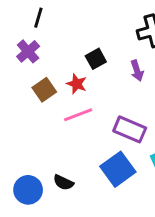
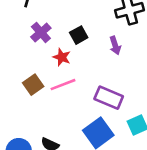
purple cross: (28, 51) -> (41, 32), moved
brown square: (44, 90) -> (33, 85), moved

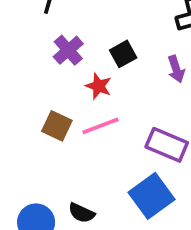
brown square: (33, 85) -> (57, 126), turned -30

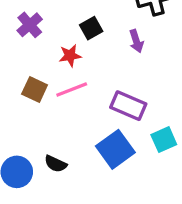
purple cross: (68, 50) -> (30, 25), moved
red star: (99, 86) -> (70, 56), turned -30

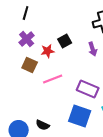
red star: (70, 56) -> (48, 51), moved
brown square: (35, 89) -> (30, 65), moved
blue square: (115, 149) -> (80, 116), turned -35

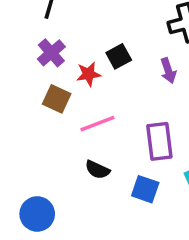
purple rectangle: (88, 89) -> (159, 141), turned 60
blue square: (80, 116) -> (145, 189), size x0.7
black semicircle: (43, 125) -> (97, 170), moved

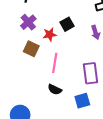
pink line: (97, 124) -> (55, 63), turned -60
blue square: (145, 189) -> (82, 101), turned -35

